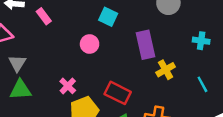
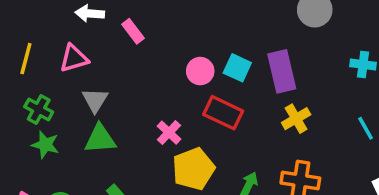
cyan square: (108, 17) -> (237, 68), moved
yellow cross: (166, 70) -> (296, 119), moved
red rectangle: (118, 93) -> (223, 113), moved

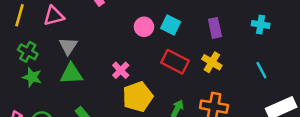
purple rectangle: (282, 71) -> (215, 28), moved, size x0.7
red rectangle: (223, 113) -> (175, 62), moved
yellow cross: (296, 119) -> (212, 62), turned -30

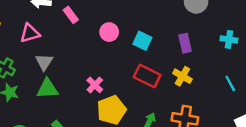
pink circle: (144, 27) -> (109, 32), moved

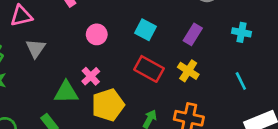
pink circle: (109, 32) -> (97, 34), moved
purple rectangle: (185, 43) -> (193, 34), turned 42
green triangle: (47, 89) -> (66, 92), moved

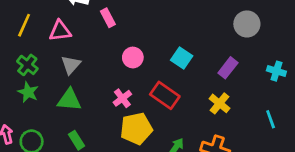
red rectangle: (149, 69) -> (165, 95), moved
green triangle: (66, 92) -> (69, 100), moved

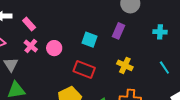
purple rectangle: (228, 68) -> (119, 31), moved
pink cross: (122, 98) -> (31, 46), moved

